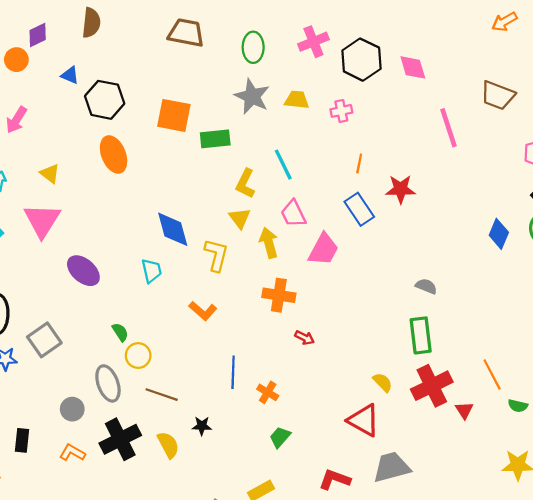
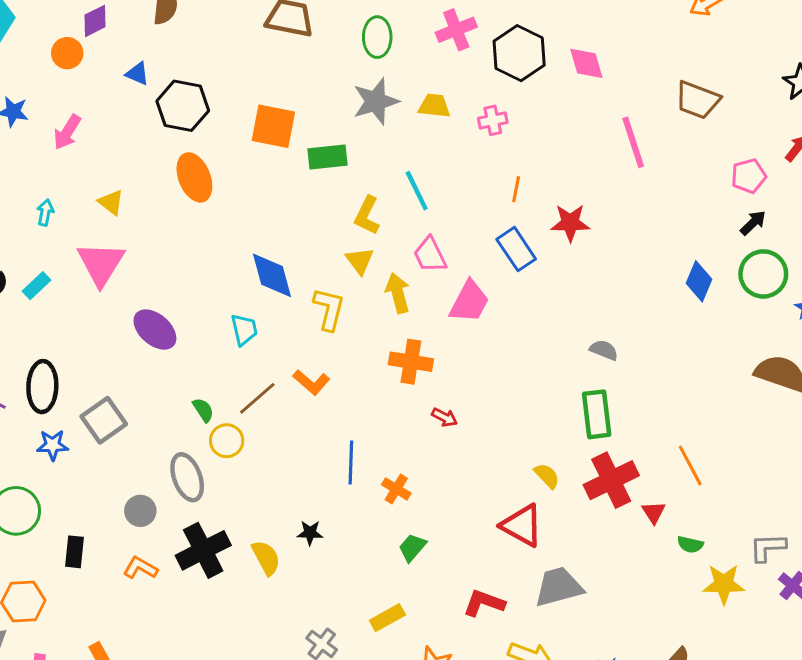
gray star: (252, 96) -> (376, 101), turned 30
brown line: (162, 395) -> (257, 398), moved, turned -60
green semicircle: (518, 406) -> (690, 545), moved

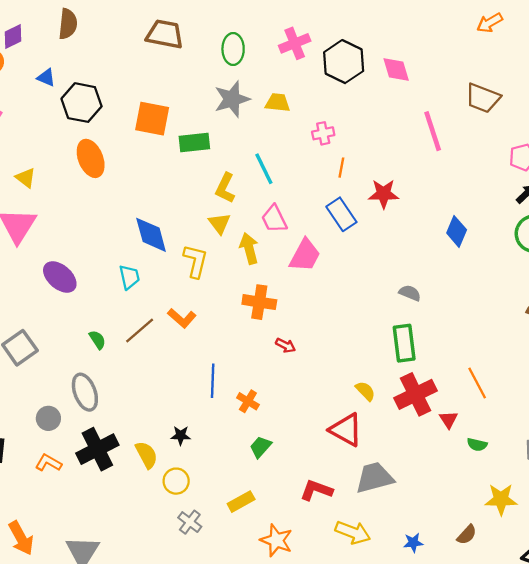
pink cross: (493, 120) -> (323, 133), moved
blue diamond: (699, 281) -> (457, 231), moved
yellow circle: (227, 441) -> (176, 481), moved
yellow star: (724, 584) -> (501, 499), moved

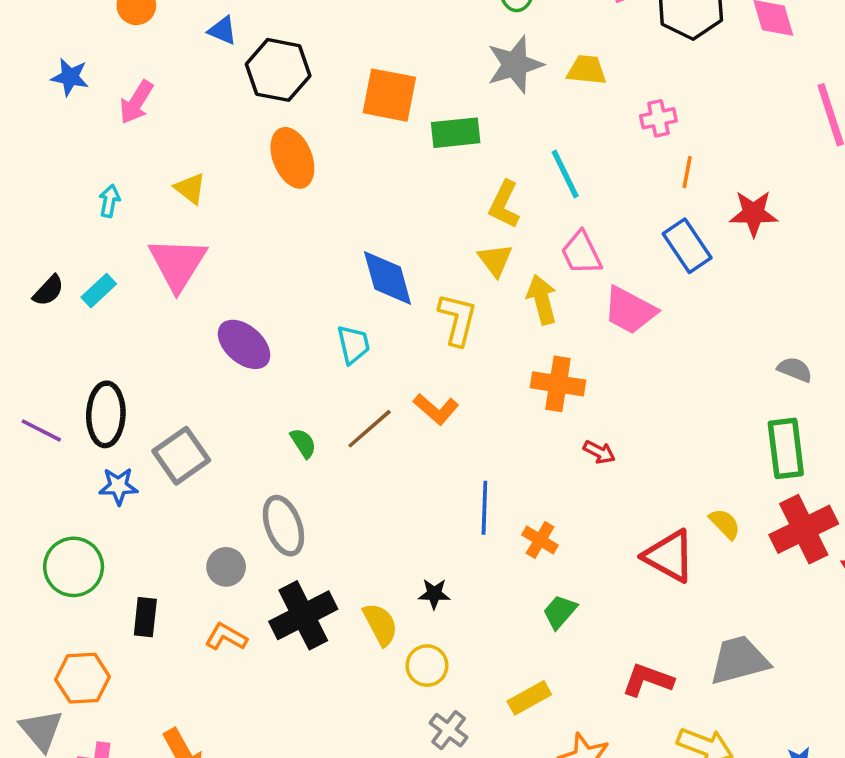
pink trapezoid: (305, 255) -> (630, 310), turned 90
red triangle: (346, 430) -> (669, 556), moved

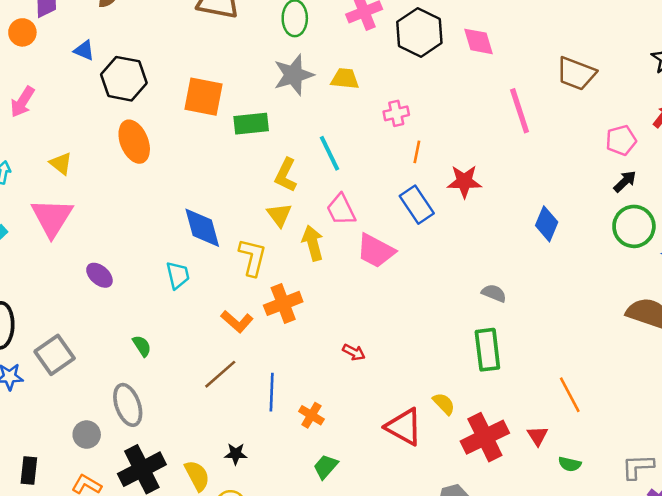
purple ellipse: (244, 344) -> (99, 275), size x0.7
orange cross: (558, 384) -> (283, 303), moved, turned -30
brown line: (370, 429) -> (220, 374), moved
red cross: (804, 529) -> (485, 437), moved

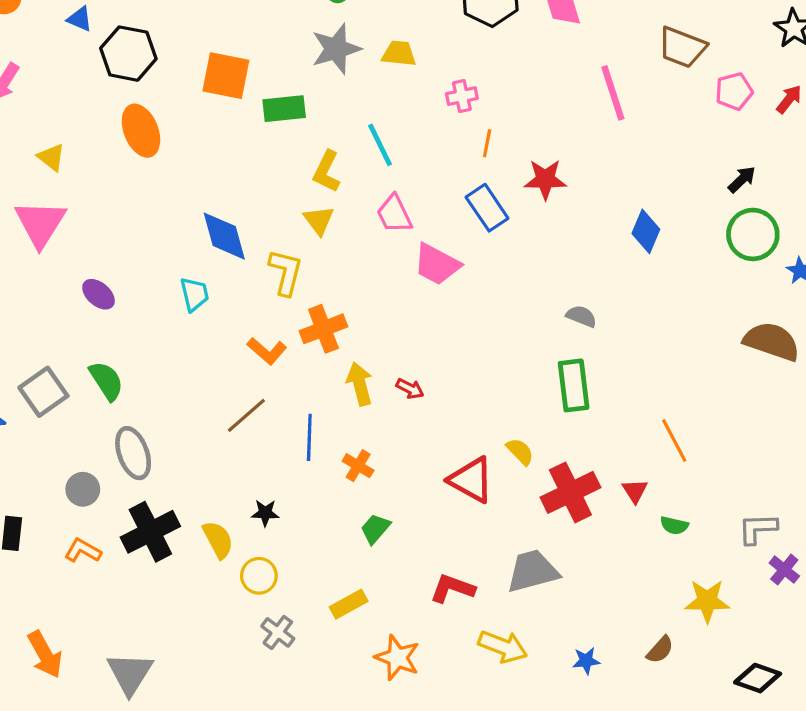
pink pentagon: (621, 140) -> (734, 91), moved
yellow arrow: (313, 243) -> (360, 384), moved
green semicircle: (142, 346) -> (106, 381), moved, size x1.5

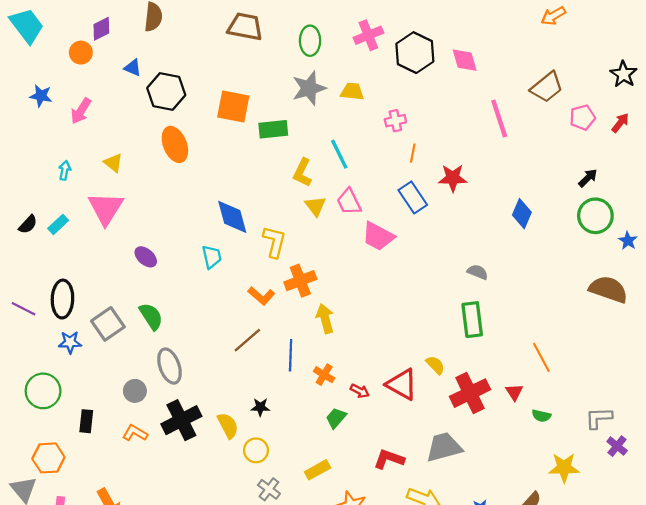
brown trapezoid: (682, 47) -> (547, 87), turned -60
yellow triangle: (319, 220) -> (315, 206), moved
red arrow: (410, 389) -> (360, 391), moved

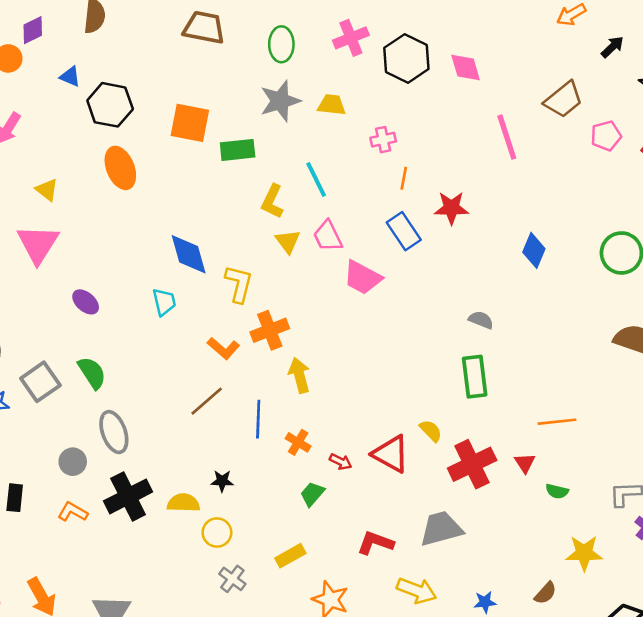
black arrow: (588, 178) -> (612, 47), moved
orange line: (541, 357) -> (557, 422), turned -68
yellow semicircle: (228, 426) -> (183, 503), turned -60

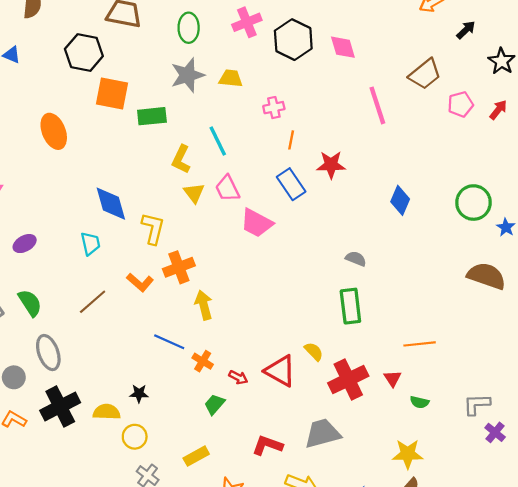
black hexagon: (110, 105) -> (84, 53), moved
purple ellipse: (86, 302) -> (25, 244), turned -70
brown line: (207, 401) -> (93, 302), moved
blue line: (258, 419) -> (169, 342), turned -68
yellow star: (584, 553) -> (408, 454), moved

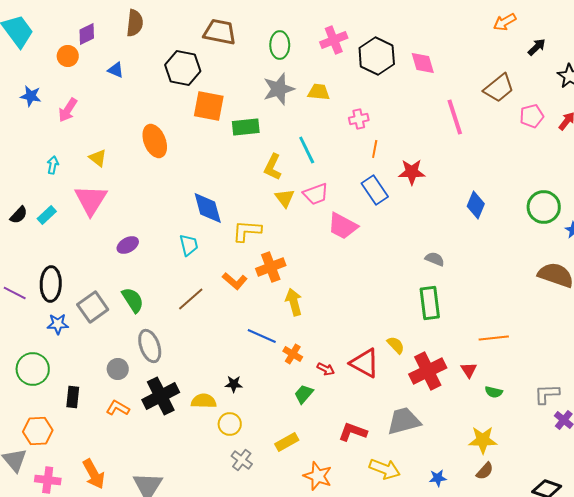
pink trapezoid: (227, 188) -> (316, 194), turned -84
yellow L-shape: (153, 228) -> (247, 231), turned -100

